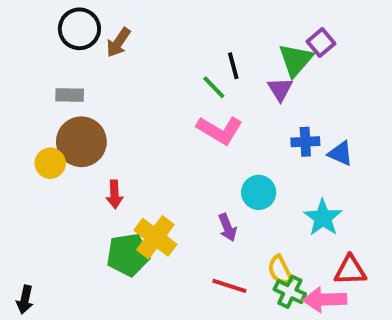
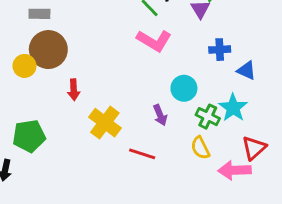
blue triangle: (340, 153) -> (246, 70), moved
green pentagon: (128, 255) -> (29, 136), moved
red triangle: (350, 270) -> (254, 148), turned -40
red line: (229, 286) -> (142, 154), moved
green cross: (290, 292) -> (208, 117), moved

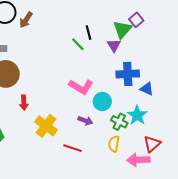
pink L-shape: (154, 41) -> (81, 87), moved
blue cross: (220, 50) -> (128, 74), size x1.5
purple arrow: (160, 115) -> (85, 121), turned -48
yellow semicircle: (200, 148) -> (114, 144), turned 35

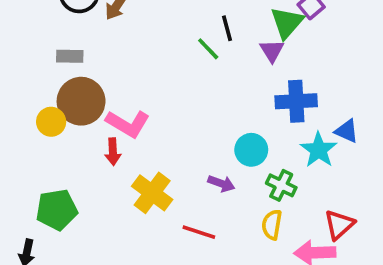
pink L-shape: (81, 87) -> (128, 124), moved
blue triangle: (147, 89) -> (347, 131), moved
cyan star: (137, 115) -> (319, 150), moved

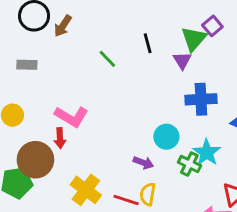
green line: (208, 49) -> (107, 59), moved
brown circle: (81, 101) -> (35, 160), moved
cyan star: (319, 150) -> (207, 153), moved
yellow cross: (152, 193) -> (86, 190), moved
yellow semicircle: (272, 225) -> (148, 194), moved

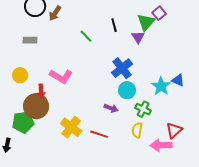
blue cross: (201, 99) -> (122, 68), moved, turned -35
red arrow: (60, 138) -> (41, 91), moved
cyan star: (207, 153) -> (161, 86), moved
yellow semicircle: (148, 194) -> (137, 130), moved

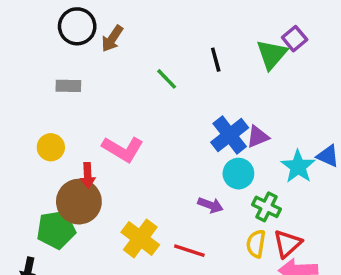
purple triangle: (138, 37) -> (258, 137), moved, turned 40
red triangle: (174, 130) -> (288, 244), moved

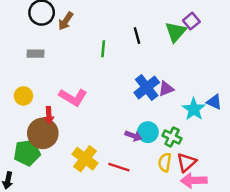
green line: (167, 79) -> (103, 49), turned 49
cyan circle: (238, 174) -> (148, 132), moved

